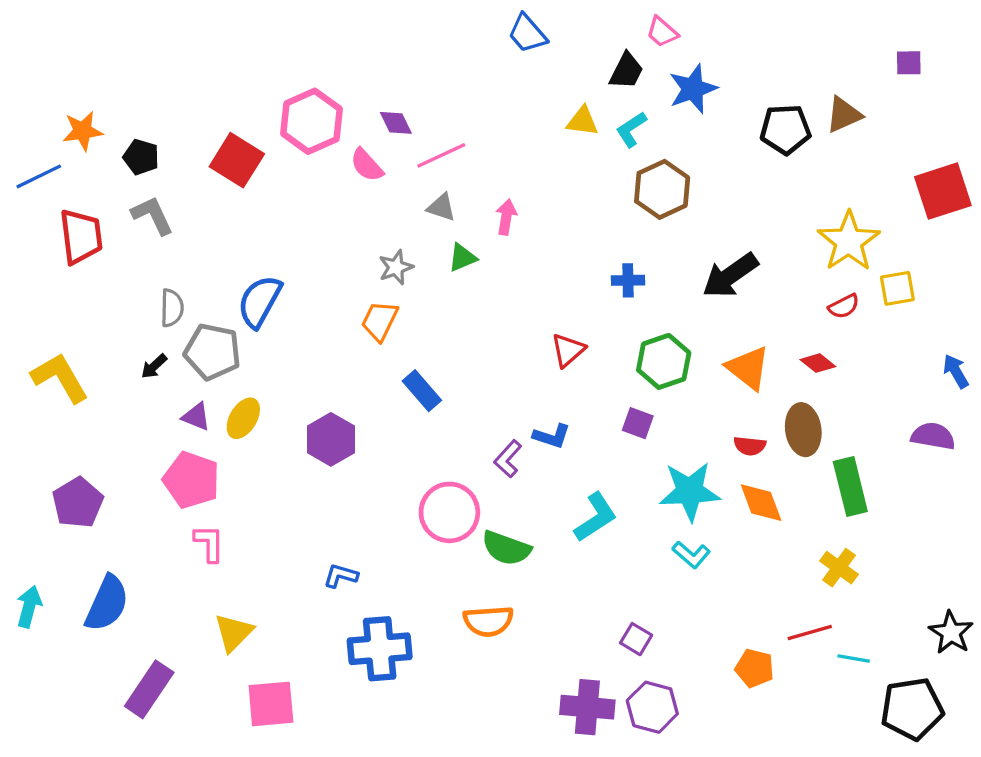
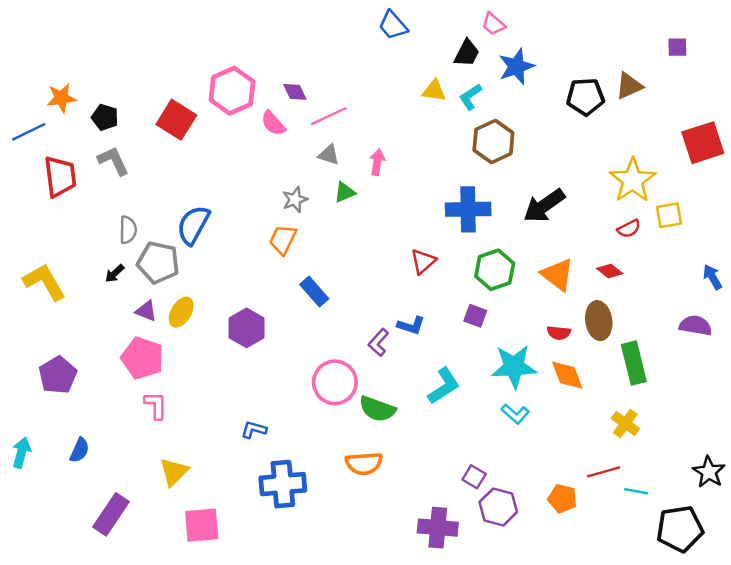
blue cross: (628, 280) -> (468, 209), size x1.8
blue semicircle: (107, 603) -> (80, 450), size x0.6
purple hexagon: (652, 707) -> (498, 507), moved

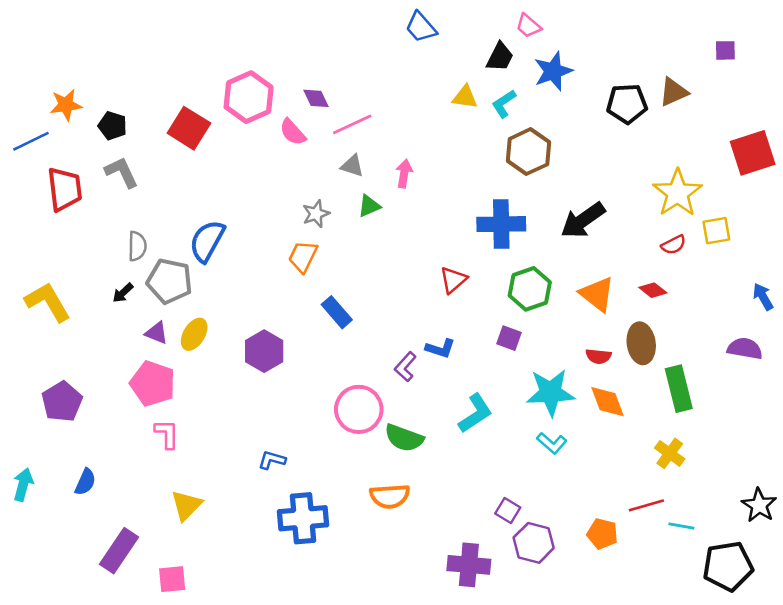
pink square: (202, 525) -> (172, 579), moved, size x0.7

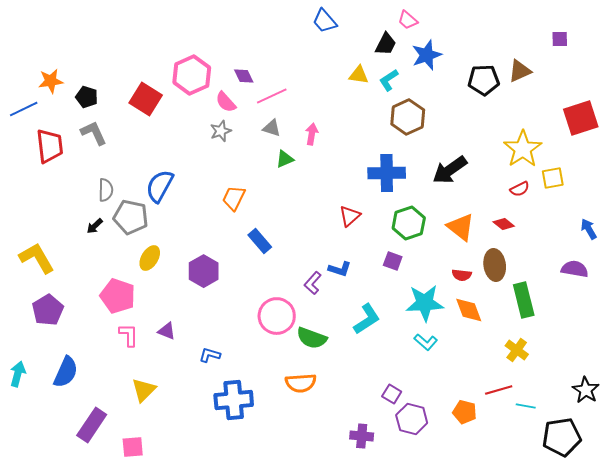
gray star: (316, 214) -> (221, 131), moved
yellow L-shape: (48, 302) -> (37, 258), moved
purple triangle: (157, 333) -> (167, 331), moved
blue semicircle: (85, 482) -> (66, 372), size x1.5
purple cross: (469, 565) -> (362, 436), size x0.7

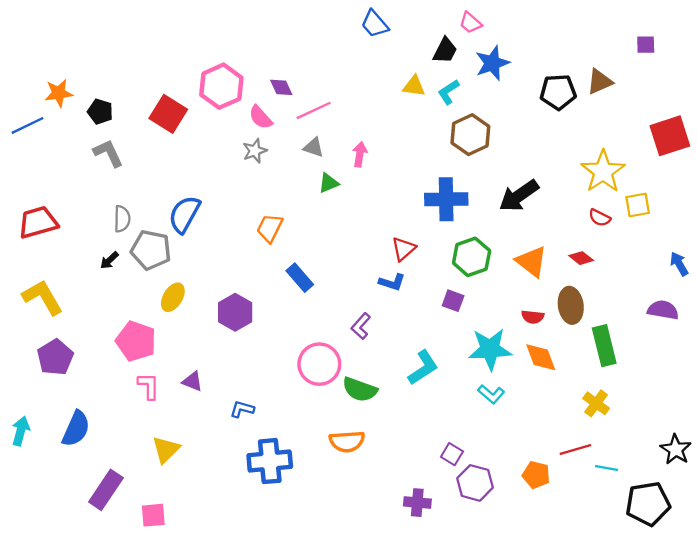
red trapezoid: (50, 146) -> (38, 222), moved, turned -99
red semicircle: (520, 189) -> (600, 218), turned 54
blue L-shape: (340, 269) -> (392, 282), moved

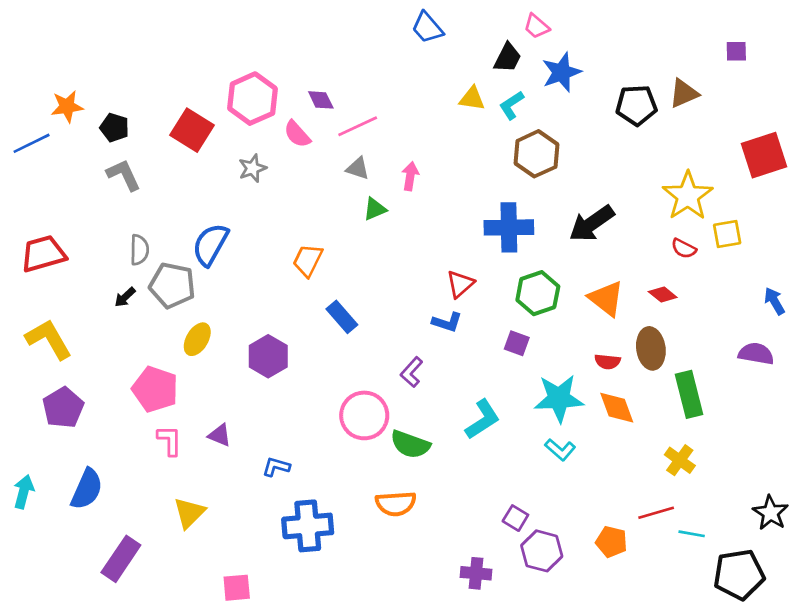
gray star: (255, 151) -> (252, 168), moved
pink square: (153, 515) -> (237, 588), moved

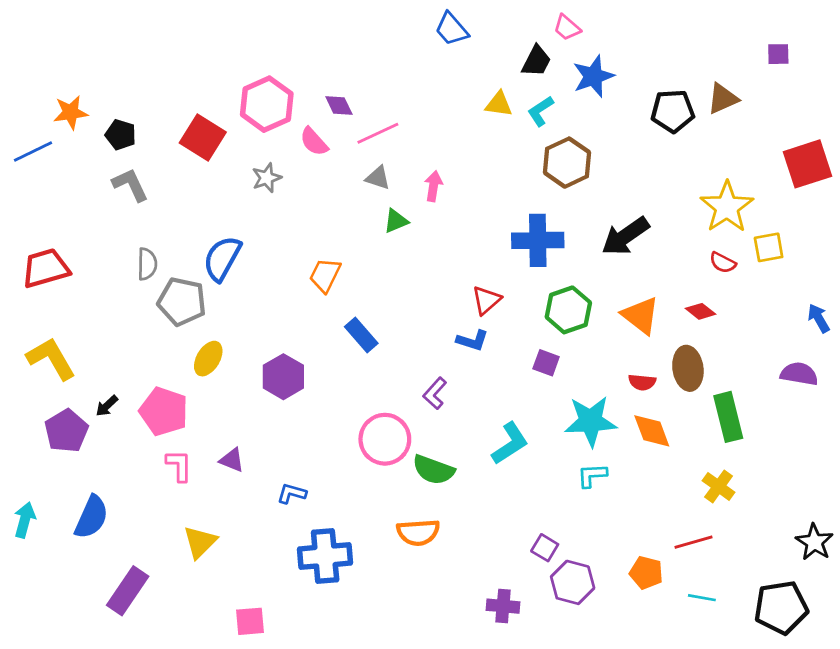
black arrow: (125, 297) -> (107, 406), moved
cyan L-shape: (560, 450) -> (592, 475), turned 136
cyan line: (692, 534) -> (702, 598), moved

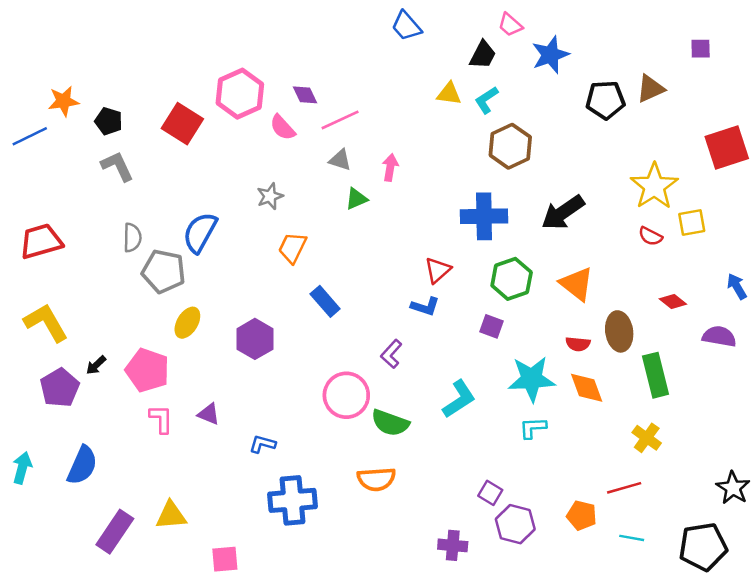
blue star: (593, 76) -> (550, 55), moved
gray star: (267, 178) -> (270, 196), moved
red diamond: (700, 311) -> (673, 301), moved
yellow triangle: (200, 542) -> (171, 515), moved, turned 40

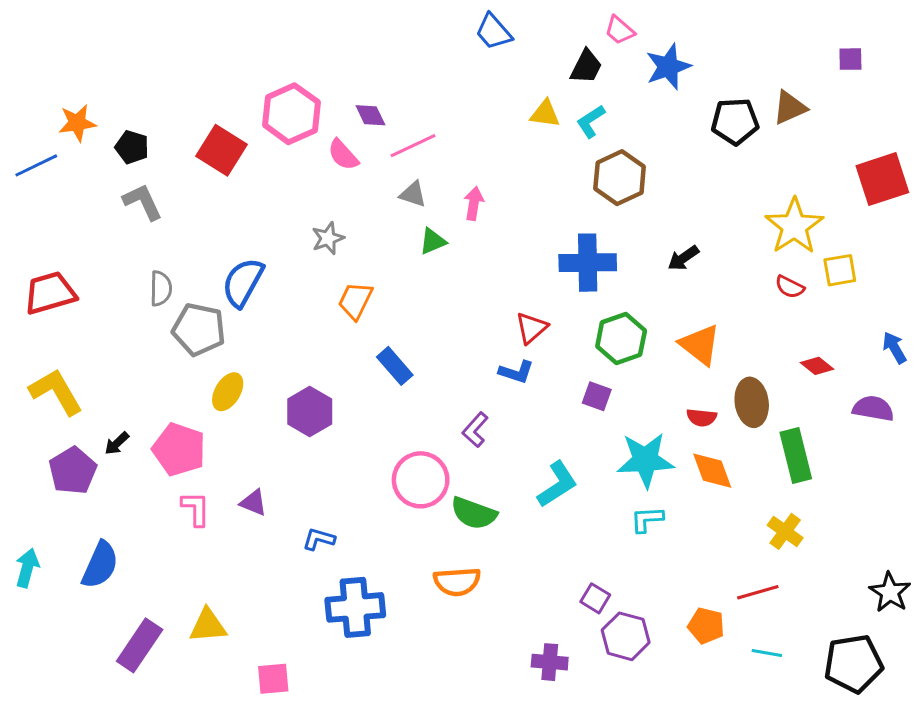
black arrow: (563, 213) -> (683, 258), size x0.6

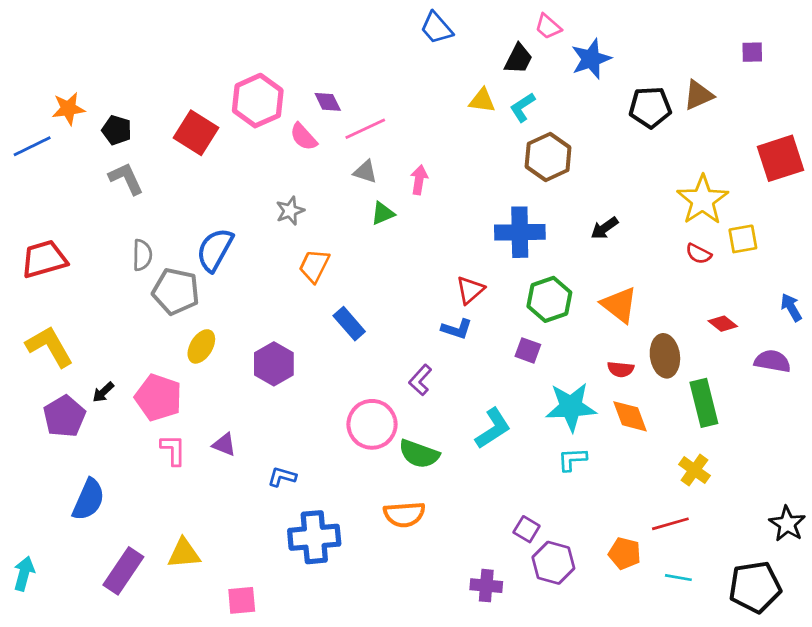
cyan arrow: (27, 568) -> (24, 574), moved

